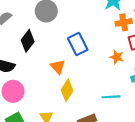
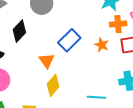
blue rectangle: (78, 44) -> (69, 40), turned 65
orange star: (117, 57) -> (102, 45), moved

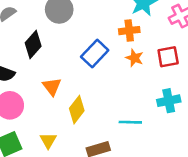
orange cross: (118, 24) -> (129, 31), moved
orange triangle: (47, 61) -> (52, 87), moved

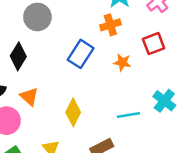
orange star: (134, 58) -> (122, 62), moved
orange triangle: (52, 87) -> (29, 97), moved
cyan cross: (169, 101) -> (164, 101), moved, turned -30

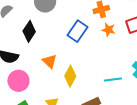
orange star: (122, 62) -> (109, 30), moved
orange triangle: (29, 97) -> (50, 61), moved

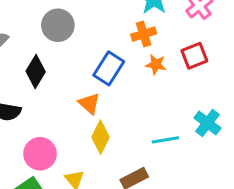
orange triangle: (50, 61) -> (89, 103), moved
pink circle: (18, 81) -> (40, 154), moved

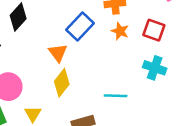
red square: (194, 56) -> (154, 30), turned 30
cyan cross: (207, 123) -> (155, 68), moved, turned -30

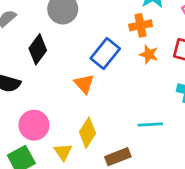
yellow diamond: (62, 83) -> (88, 133), moved

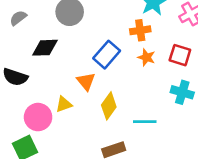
black diamond: (38, 49) -> (45, 48), turned 48
yellow diamond: (88, 133) -> (109, 106), moved
yellow triangle: (63, 152) -> (64, 104), moved, turned 42

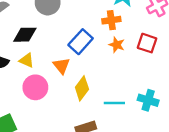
cyan cross: (182, 92) -> (148, 100), moved
yellow triangle: (64, 104) -> (27, 60), moved, turned 42
pink circle: (38, 117) -> (35, 87), moved

